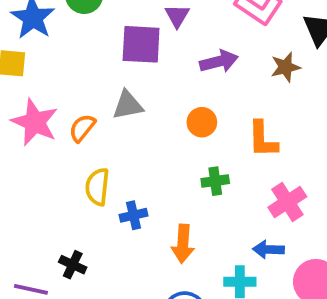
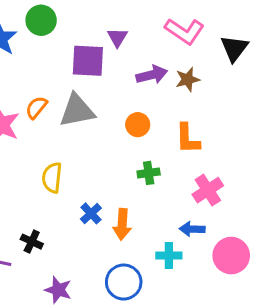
brown star: (285, 67) -> (188, 79), moved
gray triangle: (128, 105) -> (77, 111), size x1.4
orange semicircle: (82, 128) -> (36, 108), moved
blue cross: (133, 215) -> (91, 213), moved, turned -30

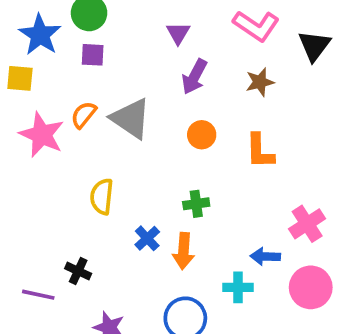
purple square: (88, 61) -> (93, 55), moved, size x0.6
purple arrow: (152, 75) -> (194, 77), moved, turned 132
gray triangle: (77, 111) -> (131, 118), turned 45
green cross: (149, 173) -> (196, 204), moved
pink cross: (208, 190) -> (307, 224), moved

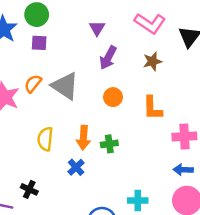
pink cross: (307, 224) -> (184, 136), moved, turned 30
orange arrow: (184, 251) -> (83, 138), moved
blue arrow: (265, 256) -> (183, 170), moved

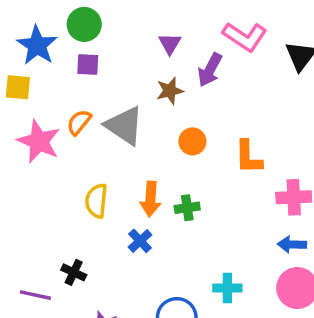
purple arrow: (108, 58) -> (210, 70), moved
brown star: (152, 61) -> (170, 91), moved

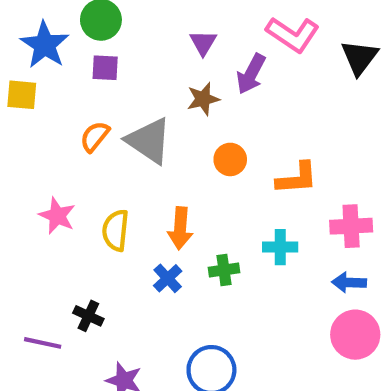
pink star: (39, 141) -> (57, 216), moved, size x0.7
orange L-shape: (248, 157) -> (297, 178), turned -93
green cross: (187, 208) -> (224, 270), moved
cyan cross: (227, 288) -> (280, 247), moved

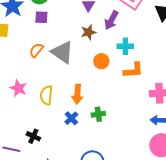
cyan cross: (280, 247) -> (125, 46), moved

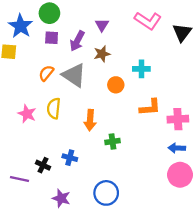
purple arrow: (111, 20) -> (77, 41), moved
orange L-shape: (133, 70) -> (150, 107), moved
yellow semicircle: (46, 95) -> (54, 108), moved
blue cross: (71, 118) -> (70, 158), moved, turned -32

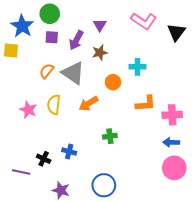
orange arrow: (90, 120) -> (89, 104), moved, turned 54

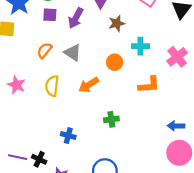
brown star: (100, 53) -> (117, 23), moved
gray triangle: (73, 73) -> (73, 53), size x0.7
pink star: (28, 110) -> (16, 85), moved
pink cross: (172, 115) -> (177, 57), moved, turned -36
black cross: (44, 159) -> (39, 159), moved

